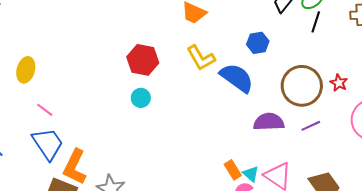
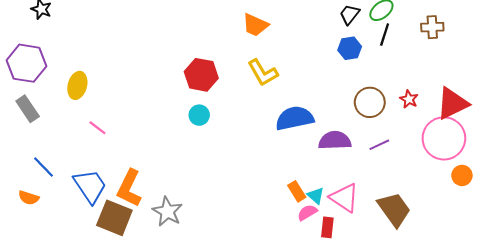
blue hexagon: (258, 43) -> (350, 48), moved
blue semicircle: (237, 78) -> (295, 118), moved, turned -48
brown circle: (302, 86) -> (370, 102), size x0.7
blue trapezoid: (48, 144) -> (90, 186), moved

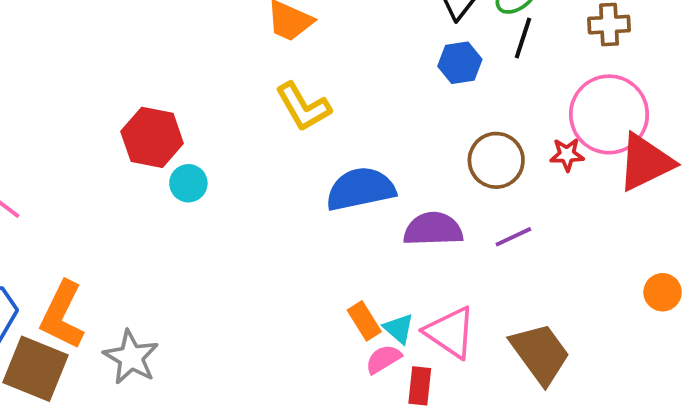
red hexagon: (201, 75) -> (152, 137), moved
red star: (409, 99) -> (567, 155), turned -30
pink circle: (444, 138) -> (609, 114), moved

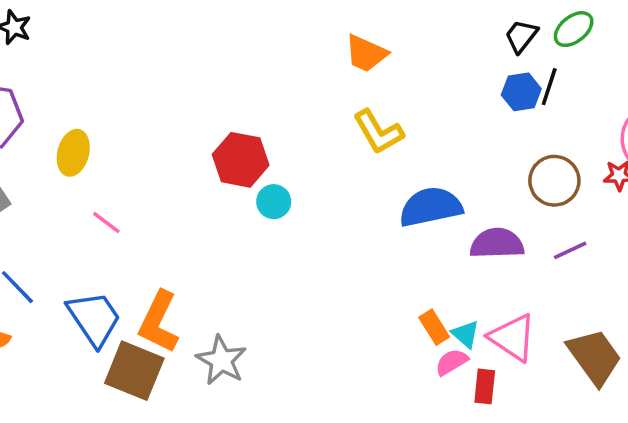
black line: (523, 38) -> (549, 87), moved

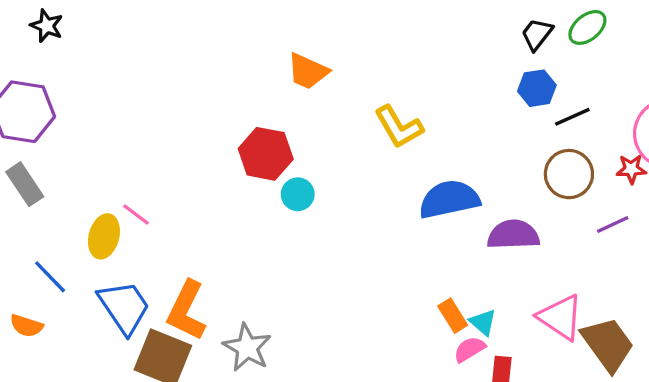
orange trapezoid: (366, 53) -> (308, 71), moved
black line: (549, 87) -> (572, 117), moved, turned 48
yellow ellipse: (73, 153) -> (104, 236), moved
purple line: (570, 250) -> (613, 225), moved
pink triangle: (513, 338) -> (560, 317), moved

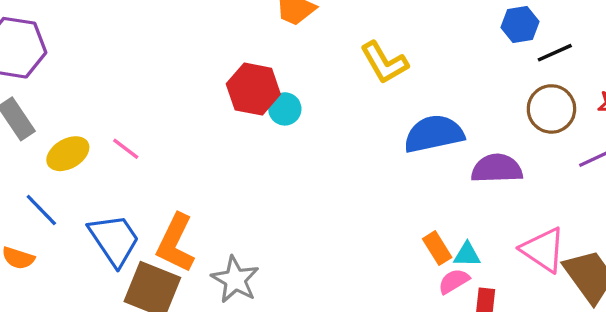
cyan circle: (298, 194) -> (285, 109), moved
yellow ellipse: (104, 236) -> (68, 154), moved, turned 45
cyan triangle: (483, 322) -> (467, 255), turned -40

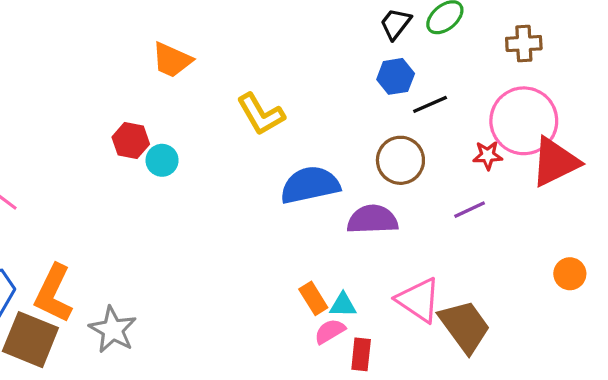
red hexagon: (253, 89) -> (131, 141), size x0.7
brown circle: (551, 109) -> (400, 160), moved

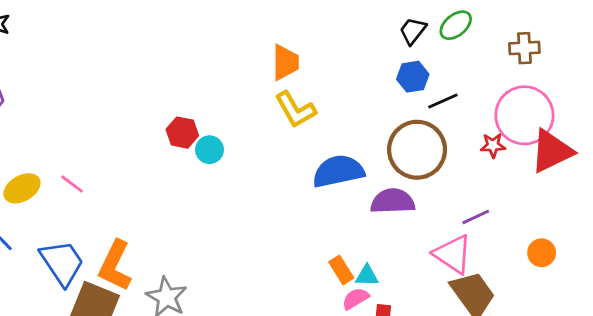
orange trapezoid: (172, 60) -> (285, 62), moved, turned -114
brown circle: (400, 160) -> (417, 150), size x1.4
purple line: (470, 210) -> (476, 217), moved
orange circle: (570, 274) -> (542, 253), moved
pink triangle: (419, 300) -> (453, 254), moved

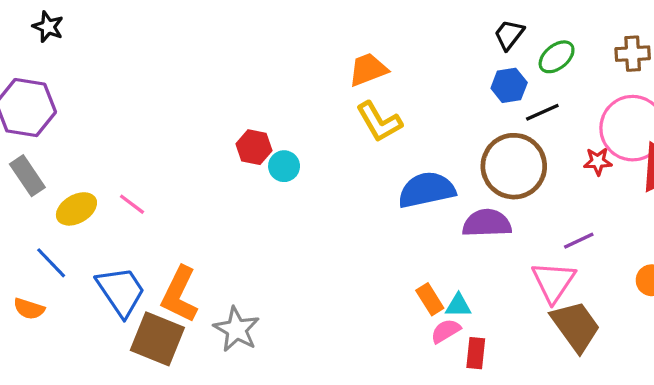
green ellipse: (456, 25) -> (557, 57), moved
orange trapezoid: (285, 62) -> (368, 70), turned -111
pink triangle: (453, 254) -> (553, 282), turned 30

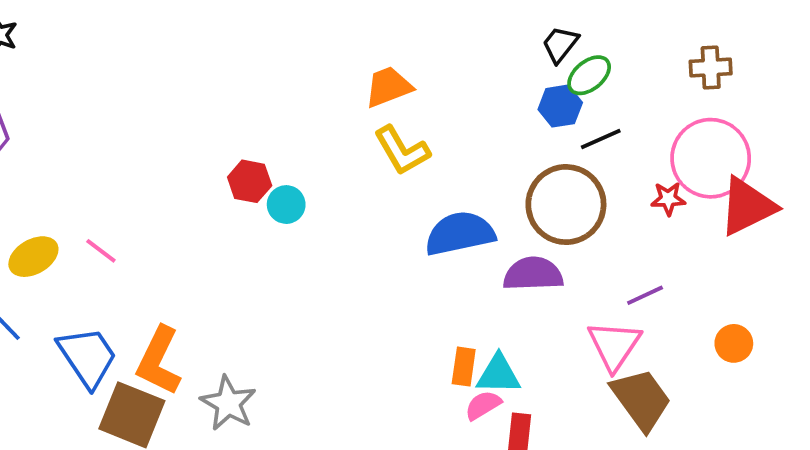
green ellipse: (557, 57) -> (589, 75), moved
orange rectangle: (430, 299) -> (464, 367), turned 40
cyan triangle: (458, 306) -> (498, 374), size x1.4

